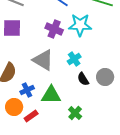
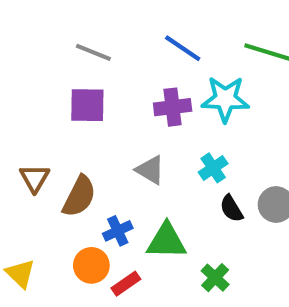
purple cross: (54, 29) -> (173, 107), turned -30
gray triangle: (43, 60) -> (150, 170), size x0.7

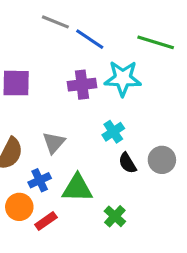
gray line: (93, 52) -> (55, 22), moved
gray triangle: (150, 170) -> (54, 143), moved, turned 40

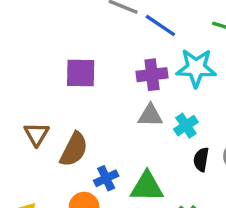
gray triangle: (54, 143) -> (150, 115), moved, turned 50
black semicircle: (127, 163) -> (201, 160), turned 40

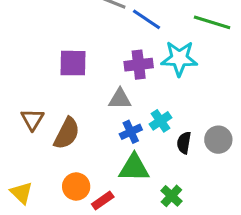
gray triangle: (150, 115) -> (120, 99), moved
cyan cross: (186, 126) -> (161, 121), moved
blue cross: (106, 178) -> (131, 132), moved

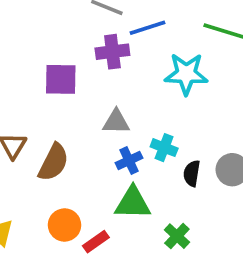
blue line: (146, 19) -> (147, 28), turned -52
purple cross: (139, 65) -> (112, 52), moved
cyan cross: (161, 121) -> (164, 148), turned -35

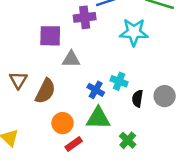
gray triangle: (116, 122) -> (71, 59), moved
blue cross: (129, 160) -> (96, 90), turned -35
orange circle: (65, 225) -> (63, 123), moved

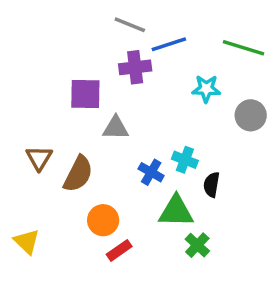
cyan star: (134, 32) -> (206, 89), size x0.7
gray circle: (165, 96) -> (251, 115), moved
green triangle: (98, 118) -> (176, 211), moved

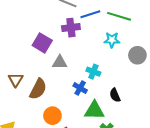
green line: (244, 48) -> (119, 16), moved
purple square: (85, 94) -> (42, 43), turned 30
cyan cross: (185, 160) -> (93, 72), moved
black semicircle: (212, 185) -> (115, 95), turned -32

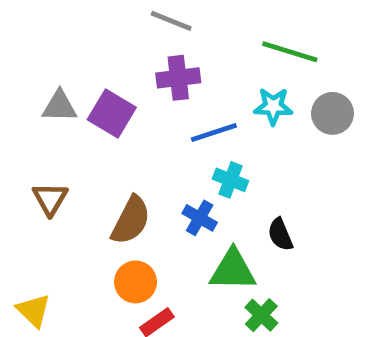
blue line: (90, 14) -> (214, 132), moved
gray circle: (137, 55) -> (333, 113), moved
gray triangle: (60, 62) -> (60, 106), moved
brown semicircle: (38, 89) -> (131, 220), moved

